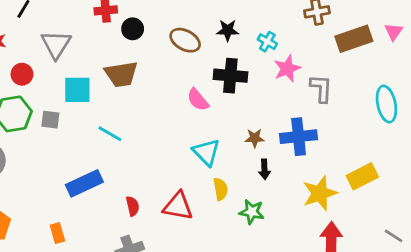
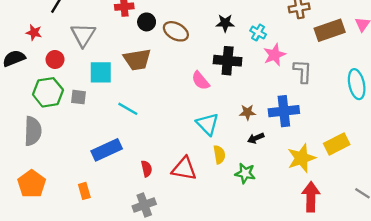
brown ellipse: (185, 40) -> (176, 31), moved
black arrow: (265, 169) -> (256, 138), turned 70

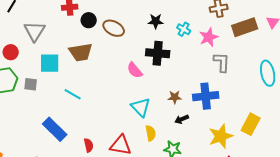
pink star: (274, 55) -> (209, 37), moved
yellow rectangle: (337, 144) -> (251, 124), turned -35
blue rectangle: (107, 150) -> (55, 129), turned 70

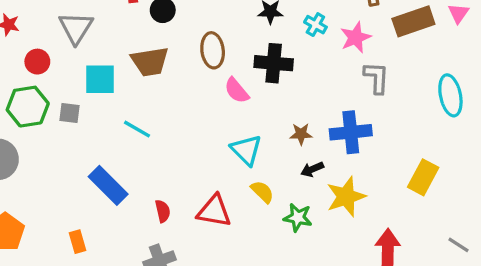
brown ellipse: (114, 28) -> (213, 50), moved, turned 55
yellow semicircle: (151, 133) -> (262, 192), turned -35
yellow star: (221, 136) -> (346, 197), moved

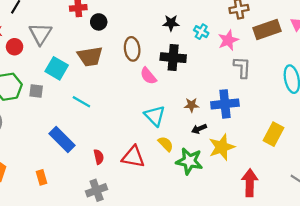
red circle: (37, 62) -> (15, 47), moved
cyan square: (100, 79) -> (57, 68), turned 30
green star: (298, 218) -> (189, 161), size x1.4

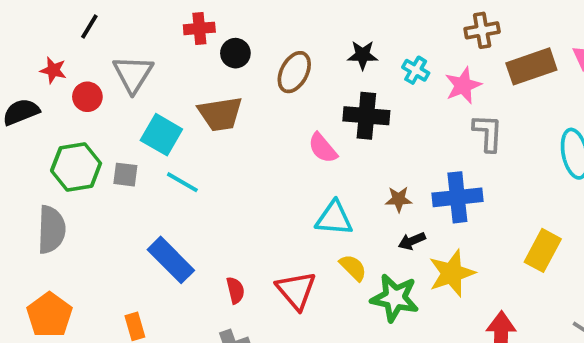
brown ellipse: (132, 49) -> (294, 72), moved, turned 35
cyan line: (81, 102) -> (182, 182), moved
cyan triangle: (155, 116) -> (334, 218), turned -40
red triangle: (133, 157) -> (296, 290), turned 40

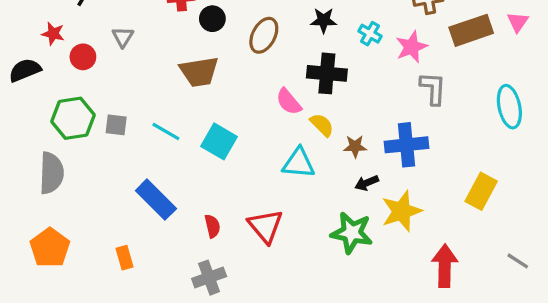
gray triangle: (133, 74) -> (123, 37), size x0.6
cyan square: (161, 135) -> (219, 141), moved
yellow semicircle: (353, 268) -> (322, 125), moved

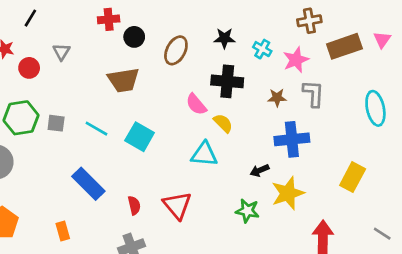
brown star: (355, 146) -> (277, 98), moved
green star: (352, 233) -> (247, 211), size x0.7

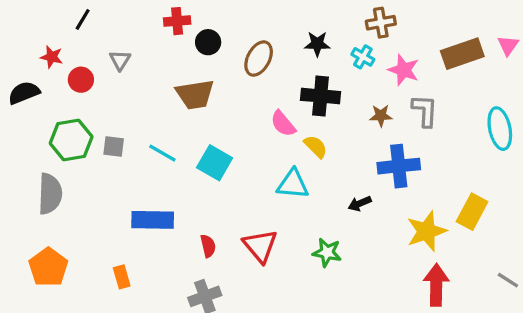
brown cross: (309, 21) -> (381, 23), moved
pink star: (296, 60) -> (404, 70), turned -30
blue rectangle: (88, 184) -> (153, 220), turned -44
yellow star: (288, 193) -> (426, 231), moved
green star: (247, 211) -> (327, 252), moved

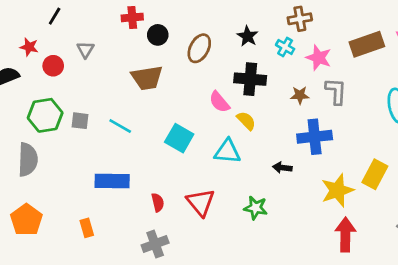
black star: (317, 44) -> (248, 36), turned 30
cyan square: (215, 163) -> (179, 138), moved
black arrow: (360, 204) -> (282, 168), turned 30

